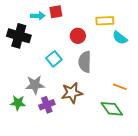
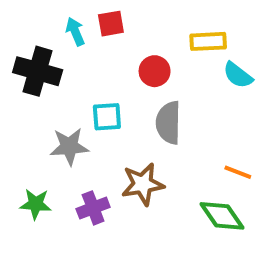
cyan arrow: (38, 16) -> (75, 32), turned -112
cyan square: (54, 59) -> (107, 117), turned 35
gray star: (35, 85) -> (69, 146), moved

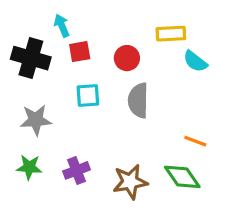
red square: (111, 24) -> (80, 52), moved
gray star: (69, 146) -> (36, 120), moved
brown star: (143, 184) -> (130, 182), moved

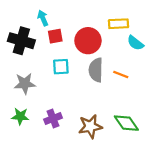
red circle: (127, 58) -> (88, 41), size x1.5
orange line: (195, 141) -> (121, 75), moved

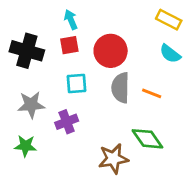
cyan arrow: (43, 18) -> (71, 20), moved
yellow rectangle: (118, 24) -> (169, 20), moved, turned 30
purple cross: (53, 119) -> (67, 122), moved
green diamond: (126, 123) -> (147, 139), moved

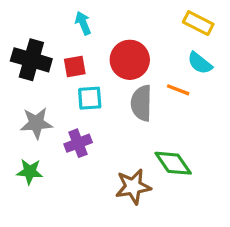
red square: (69, 45) -> (75, 66), moved
orange line: (152, 93) -> (178, 90), moved

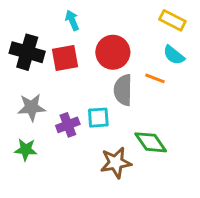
red square: (75, 66) -> (65, 58), size x1.4
cyan square: (90, 98) -> (98, 118), moved

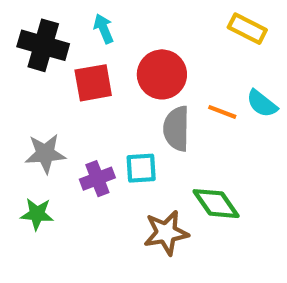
black cross: (27, 52) -> (43, 45), moved
cyan semicircle: (174, 55) -> (262, 104), moved

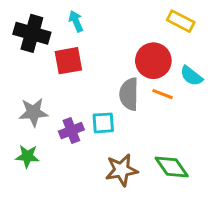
red circle: (162, 74) -> (153, 61), moved
orange line: (222, 112) -> (162, 94), moved
green diamond: (216, 204) -> (172, 167), moved

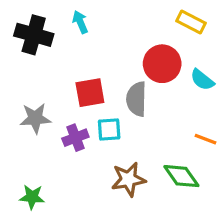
red square: (68, 61) -> (90, 93), moved
orange line: (162, 94) -> (205, 139), moved
green star: (27, 156) -> (32, 197), moved

